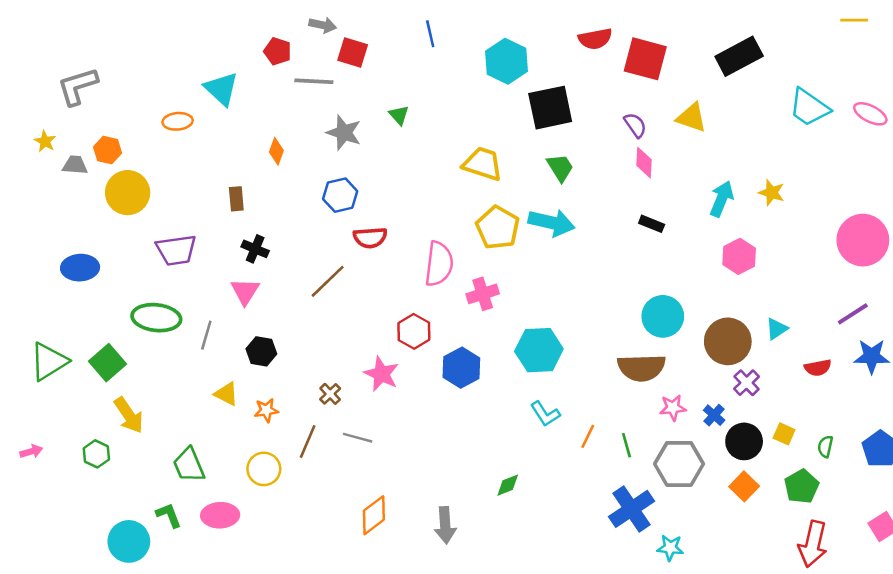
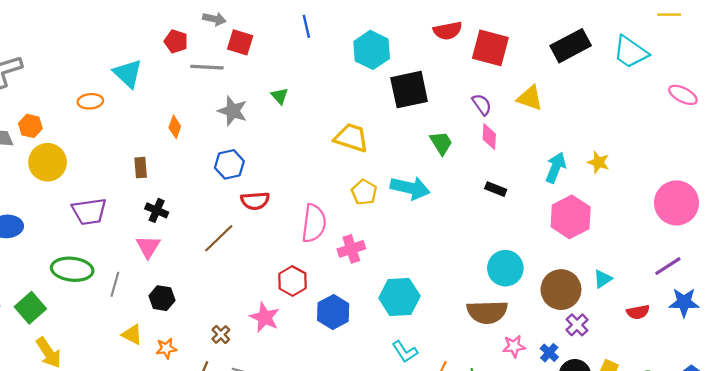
cyan trapezoid: (809, 108) -> (631, 52), moved
green trapezoid: (560, 168) -> (441, 143), moved
yellow pentagon: (498, 228) -> (364, 192), size x0.7
pink hexagon: (739, 256) -> (571, 217), size x1.4

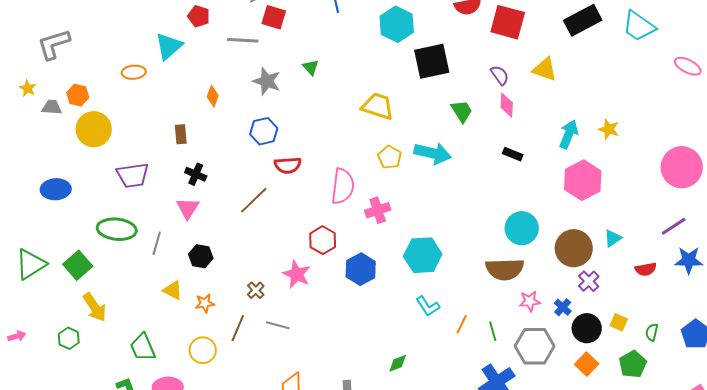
red pentagon: (176, 41) -> (199, 16), moved
cyan triangle: (128, 73) -> (169, 46), turned 36

